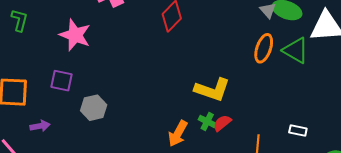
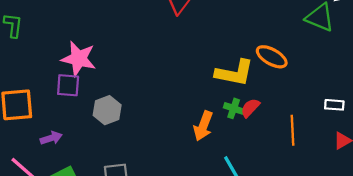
pink star: (75, 35) -> (79, 59), moved
orange ellipse: (264, 48) -> (272, 57), moved, turned -72

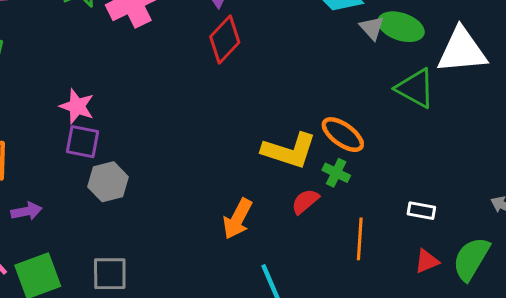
pink star: (79, 59) -> (77, 106), size x0.7
purple square: (68, 85) -> (83, 142), moved
green cross: (234, 108) -> (336, 173), moved

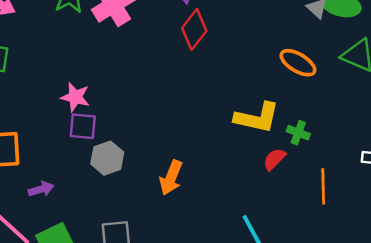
orange ellipse: (343, 135) -> (298, 63), moved
orange arrow: (238, 219) -> (171, 178), moved

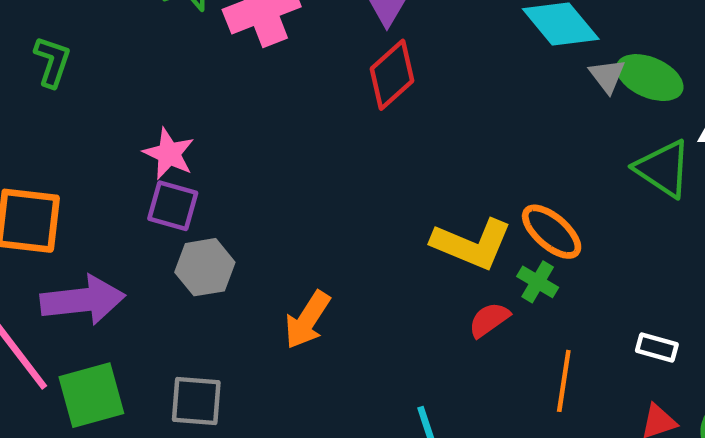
orange ellipse: (298, 63) -> (552, 232), moved
purple arrow: (41, 189) -> (83, 300), size x1.8

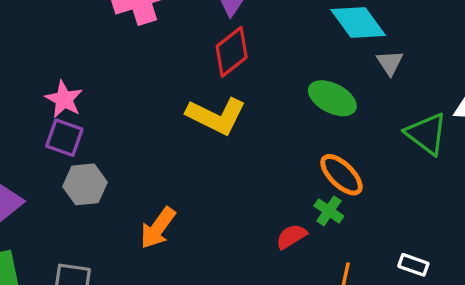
green ellipse: (650, 78) -> (332, 98), moved
yellow L-shape: (472, 244) -> (216, 116), moved

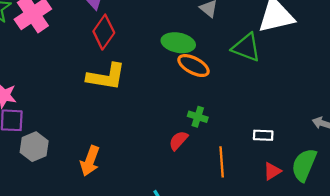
orange ellipse: (342, 175) -> (194, 66), moved

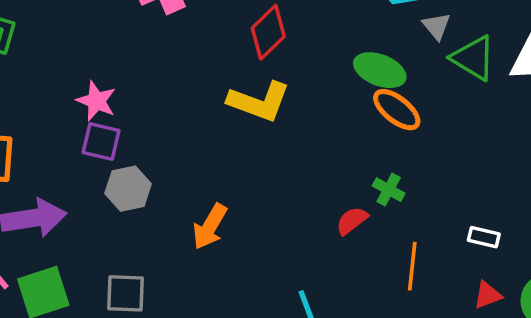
green triangle: (246, 48) -> (473, 58), moved

